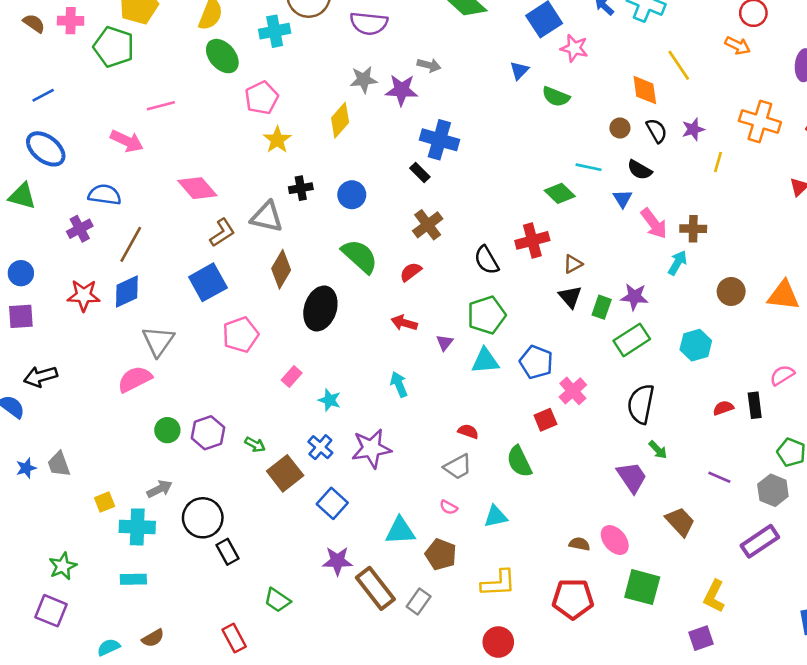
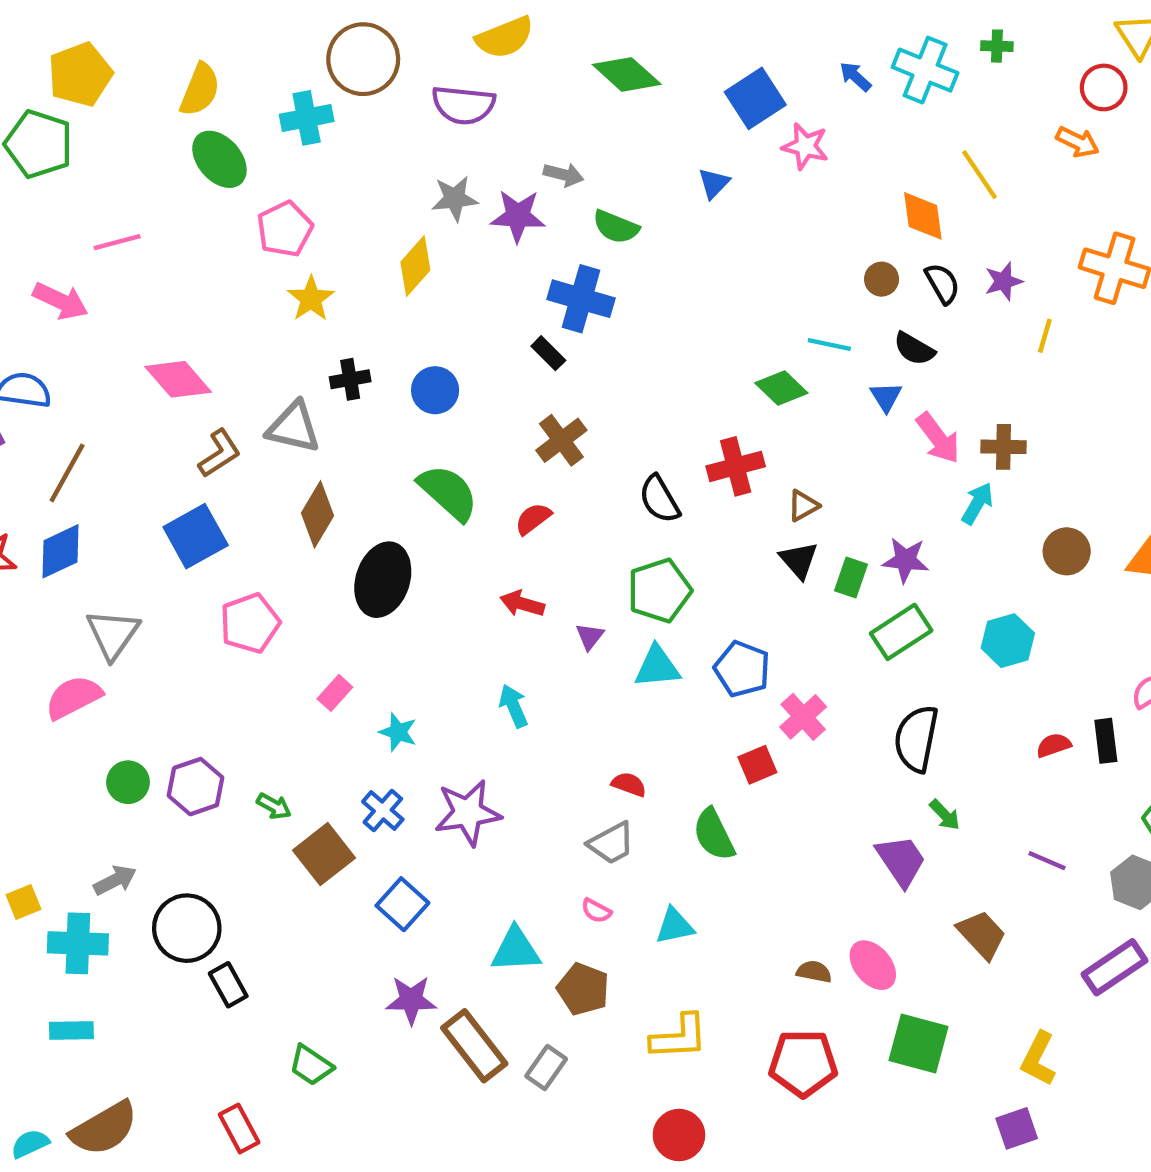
green semicircle: (556, 97) -> (616, 227), moved
brown semicircle: (153, 638) -> (104, 1128), size x1.8

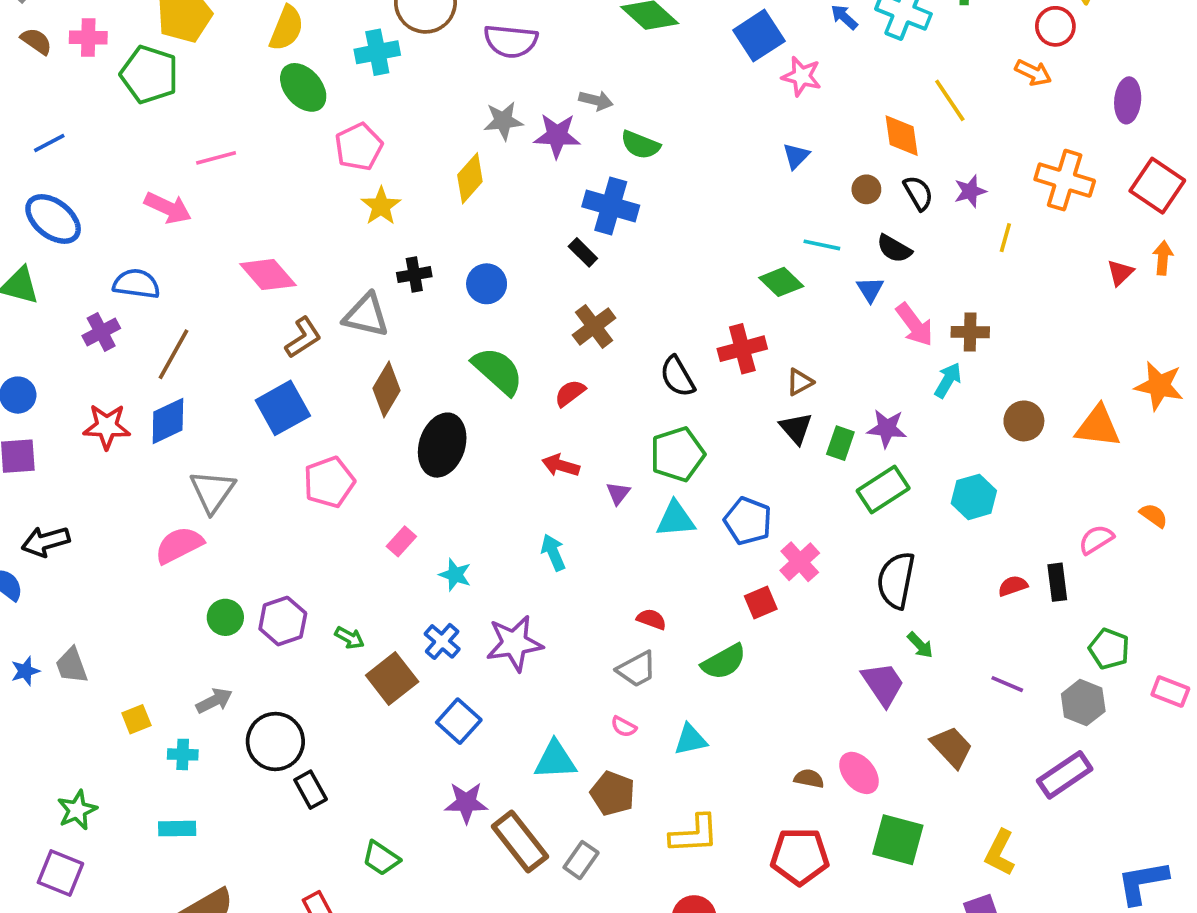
blue triangle: (714, 183) -> (796, 156), moved
green semicircle: (714, 834) -> (724, 662), turned -93
cyan cross: (78, 943) -> (183, 754), size x0.6

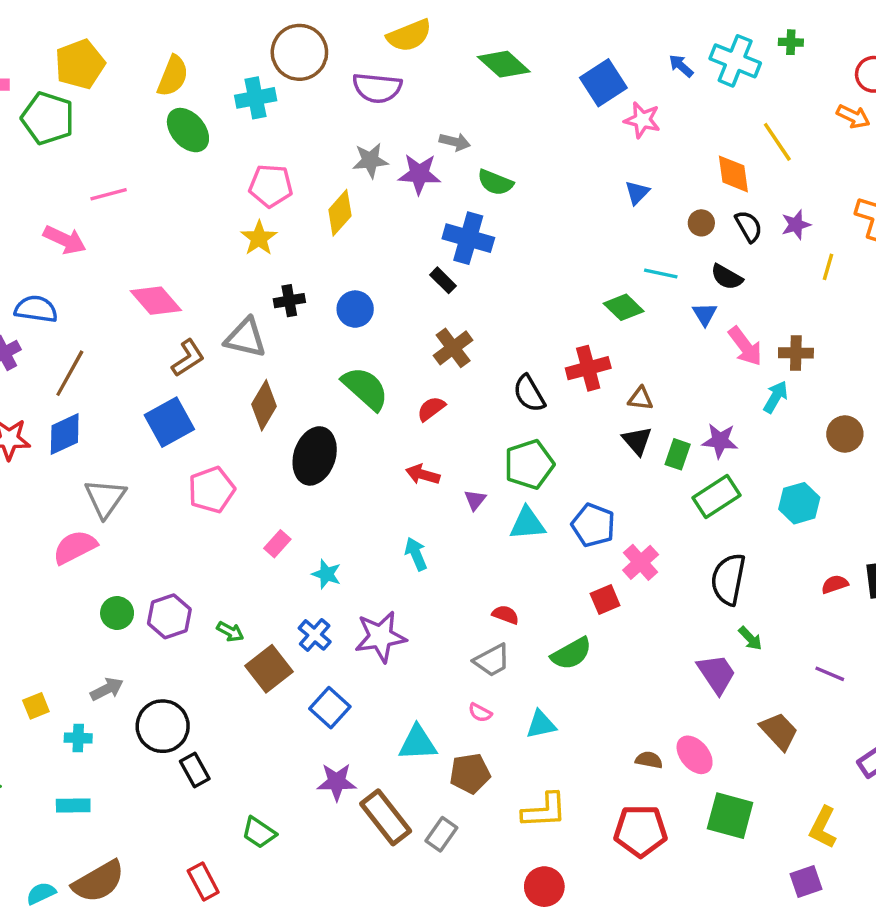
pink pentagon: (359, 147) -> (271, 186), moved, turned 30
brown triangle: (800, 382) -> (641, 399), turned 36
brown pentagon: (613, 793) -> (470, 773), turned -30

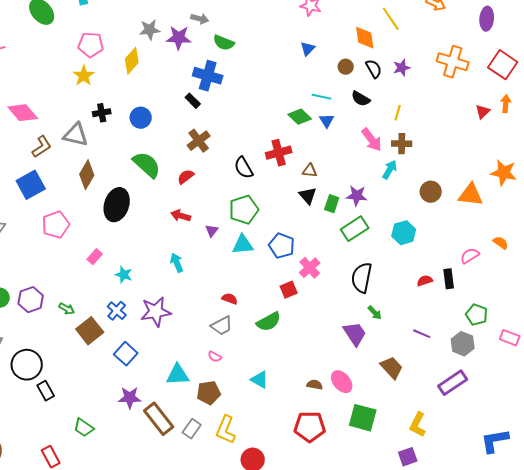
yellow line: (828, 267) -> (398, 113), moved
blue triangle: (705, 314) -> (327, 121), moved
cyan triangle: (541, 724) -> (260, 380), moved, turned 42
yellow L-shape: (544, 811) -> (226, 430), moved, turned 116

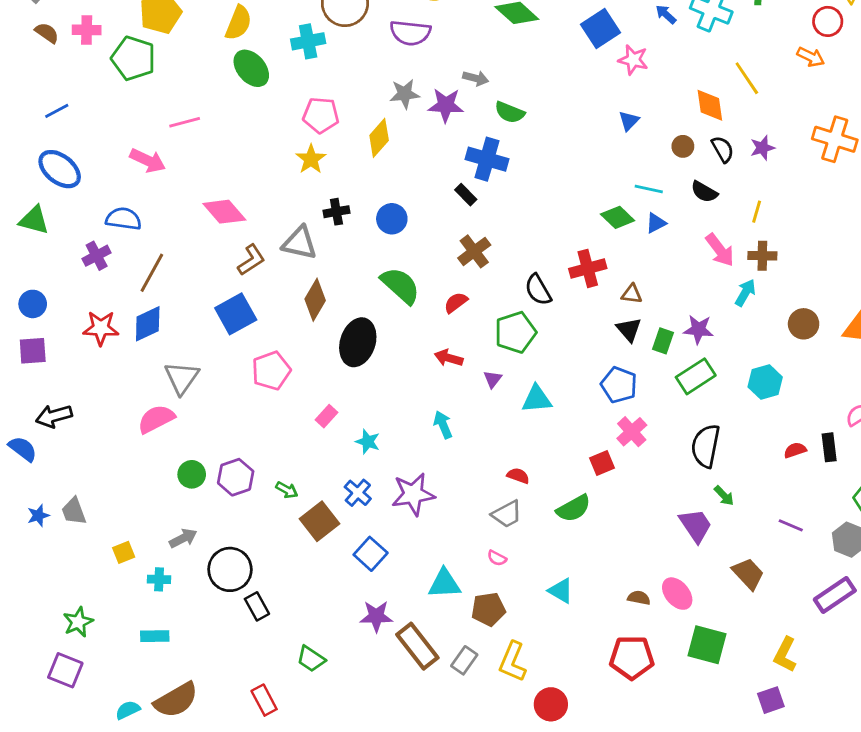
blue triangle: (327, 121) -> (656, 223), turned 35
green pentagon: (244, 210) -> (515, 332), moved
blue pentagon: (282, 246) -> (619, 385), moved

